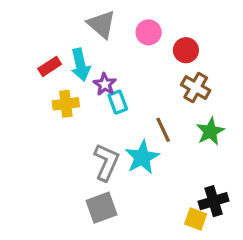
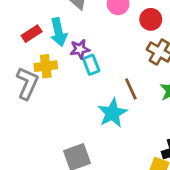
purple star: (105, 84) -> (80, 49), turned 30
gray L-shape: (106, 162) -> (27, 83), moved

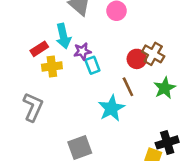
red circle: (151, 19) -> (137, 59), moved
red rectangle: (32, 34) -> (39, 49), moved
gray L-shape: (27, 83) -> (33, 107), moved

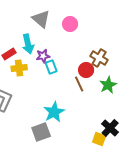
red circle: (137, 59) -> (86, 70), moved
cyan star: (111, 108) -> (54, 112), moved
black cross: (167, 142) -> (110, 128), turned -30

